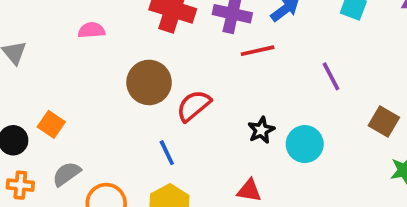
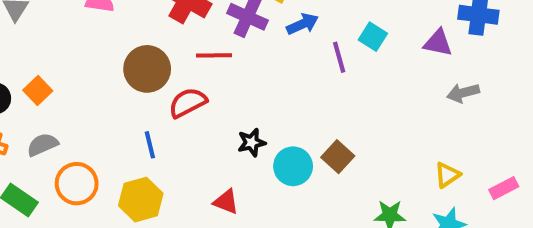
red line: (258, 51) -> (214, 55), moved
purple line: (331, 76) -> (339, 57), moved
brown square: (384, 121) -> (338, 157), moved

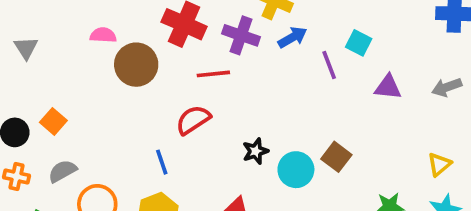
purple triangle: (438, 43) -> (388, 87), moved
brown circle: (147, 69) -> (136, 65), moved

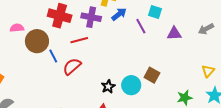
black star: (256, 151) -> (108, 86), moved
blue line: (162, 162) -> (53, 56), moved

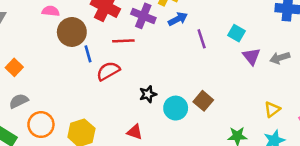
cyan square: (155, 12) -> (237, 33), moved
purple triangle: (174, 34) -> (251, 56), moved, turned 42
black star: (108, 86) -> (148, 94), moved

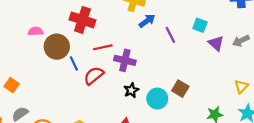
purple cross: (143, 16) -> (125, 60), moved

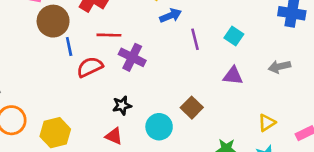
purple triangle: (216, 43) -> (233, 76), moved, turned -49
black star: (131, 90) -> (122, 105), moved
cyan circle: (157, 99) -> (159, 127), moved

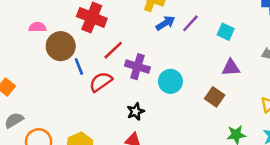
red line: (109, 35) -> (113, 50), turned -35
purple line: (195, 39) -> (190, 23), moved, turned 66
brown square: (192, 108) -> (215, 97), moved
cyan circle: (159, 127) -> (170, 81), moved

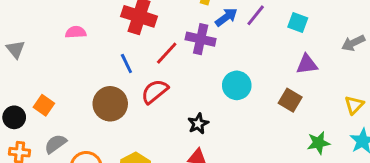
brown circle: (61, 46) -> (110, 104), moved
blue line: (79, 67) -> (126, 64), moved
purple cross: (137, 67) -> (201, 39), moved

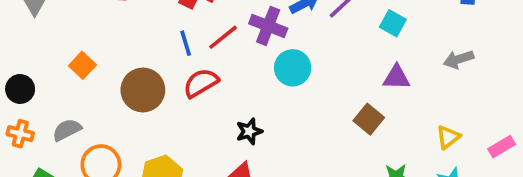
blue line: (126, 64) -> (186, 43), moved
cyan circle: (237, 85) -> (293, 68), moved
orange square: (44, 105) -> (82, 65), moved

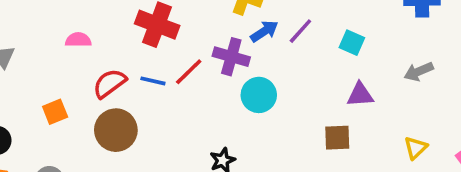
blue line: (186, 43) -> (153, 81), turned -55
orange square: (82, 65) -> (55, 112), turned 30
red semicircle: (201, 83) -> (110, 83), moved
brown square: (369, 119) -> (337, 138), turned -36

